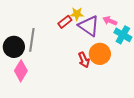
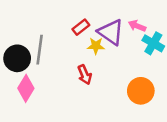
yellow star: (77, 14) -> (96, 46), moved
orange circle: (100, 54) -> (141, 91), moved
red arrow: (84, 60) -> (85, 75), moved

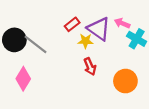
gray line: (40, 50) -> (35, 44), turned -60
black circle: (17, 58) -> (14, 40), moved
red arrow: (85, 75) -> (90, 67), moved

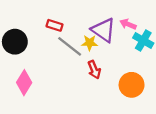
red rectangle: (72, 24) -> (54, 25), moved, turned 56
gray line: (35, 44) -> (70, 46), moved

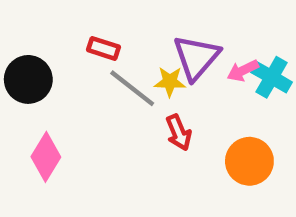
pink arrow: (128, 24) -> (243, 71), moved, turned -49
purple triangle: (104, 30) -> (196, 57), turned 36

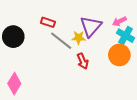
pink arrow: (243, 71) -> (119, 21), moved
pink diamond: (46, 157) -> (14, 84), moved
orange circle: (249, 161) -> (119, 55), moved

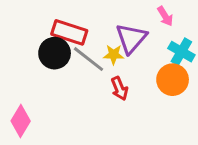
pink arrow: (119, 21) -> (165, 16), moved, turned -96
red rectangle: (48, 22) -> (69, 32), size x1.6
black circle: (13, 37) -> (55, 53), moved

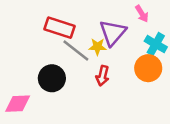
black circle: (55, 53) -> (52, 78), moved
red arrow: (119, 89) -> (103, 76), turned 36
pink diamond: (21, 121) -> (18, 104), turned 56

